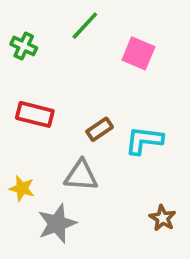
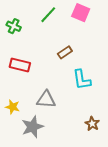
pink square: (138, 53) -> (81, 13), moved
brown rectangle: (100, 129) -> (65, 52), moved
cyan L-shape: (144, 140) -> (82, 80), turned -105

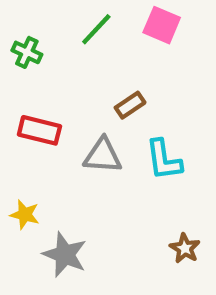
gray triangle: (46, 100) -> (103, 156), moved
gray star: (32, 127) -> (65, 255), turned -30

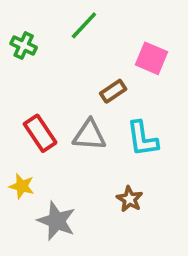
pink square: (162, 25) -> (151, 58), moved
red rectangle: (39, 130) -> (40, 133), moved, turned 42
brown star: (185, 248) -> (130, 199), moved

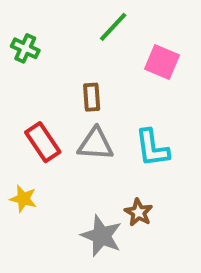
green line: (84, 25) -> (113, 27), moved
brown rectangle: (113, 91) -> (92, 97), moved, turned -60
gray star: (56, 221) -> (101, 236), moved

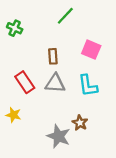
pink square: (162, 62) -> (91, 50), moved

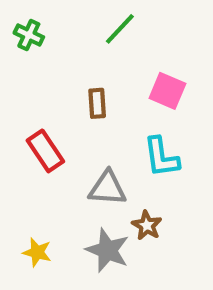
green cross: (15, 28) -> (29, 35), moved
gray triangle: (55, 83) -> (107, 188), moved
yellow star: (13, 115) -> (37, 252), moved

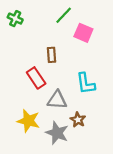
pink square: (167, 91) -> (83, 33), moved
red rectangle: (45, 151) -> (36, 78), moved
yellow star: (37, 252) -> (28, 121), moved, size x1.5

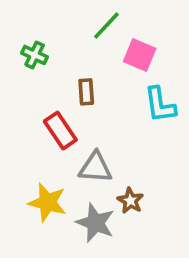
green cross: (15, 19) -> (35, 55), moved
cyan L-shape: (86, 83) -> (160, 105), moved

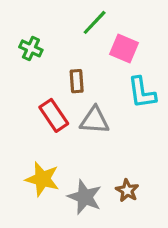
gray triangle: (95, 167) -> (95, 120), moved
brown star: (130, 201) -> (127, 190), moved

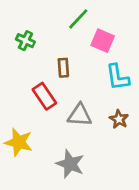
gray triangle: (95, 120) -> (80, 115), moved
yellow star: (42, 179) -> (19, 142), moved
brown star: (127, 190) -> (119, 119), moved

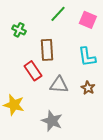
pink square: (103, 41) -> (88, 20), moved
brown rectangle: (63, 68) -> (47, 50), size x1.5

